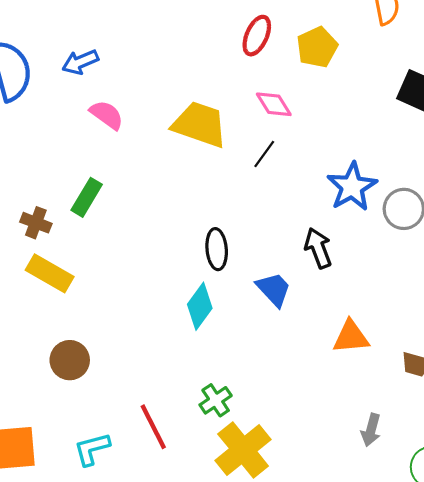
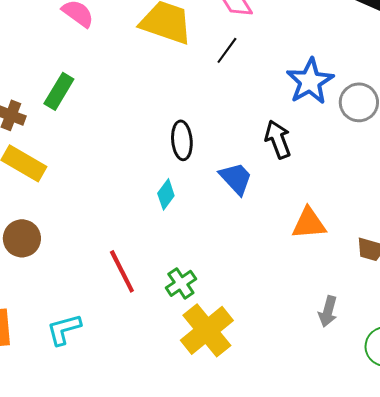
cyan diamond: (200, 306) -> (166, 194), size x0.7
brown circle: (70, 360) -> (22, 238), moved
red line: (153, 427) -> (122, 271), moved

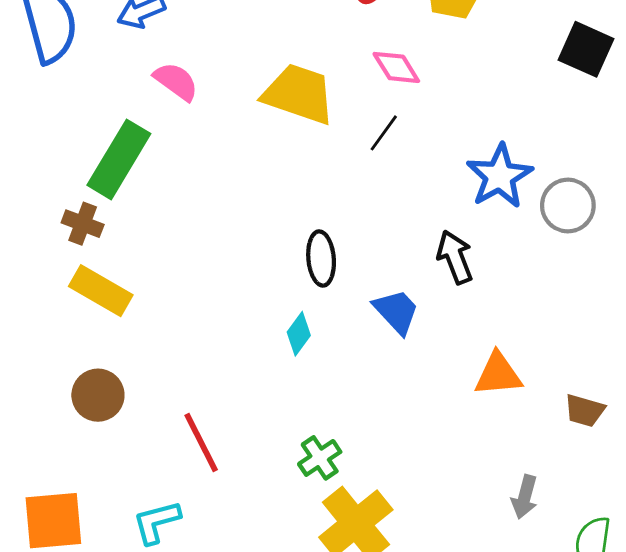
green rectangle: (59, 91) -> (119, 159), moved, size x1.5
red line: (122, 271) -> (201, 443), moved

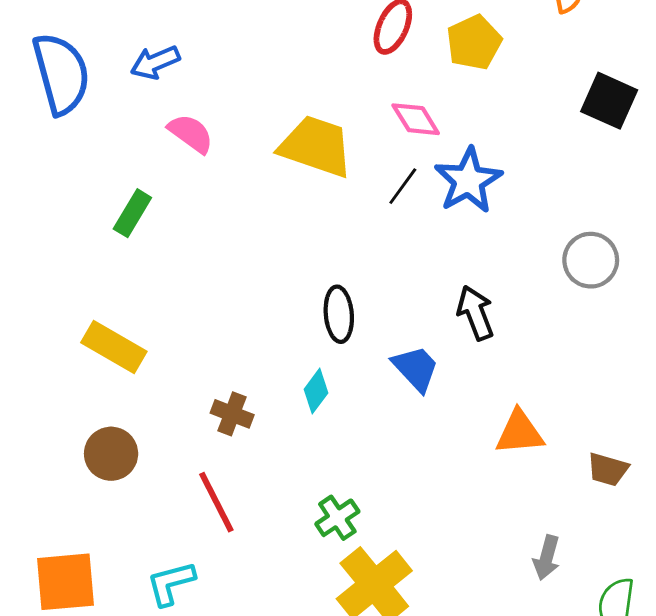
green rectangle: (119, 159) -> (132, 213), size x0.6
blue star: (500, 176) -> (468, 180), moved
brown cross: (83, 224) -> (232, 414), moved

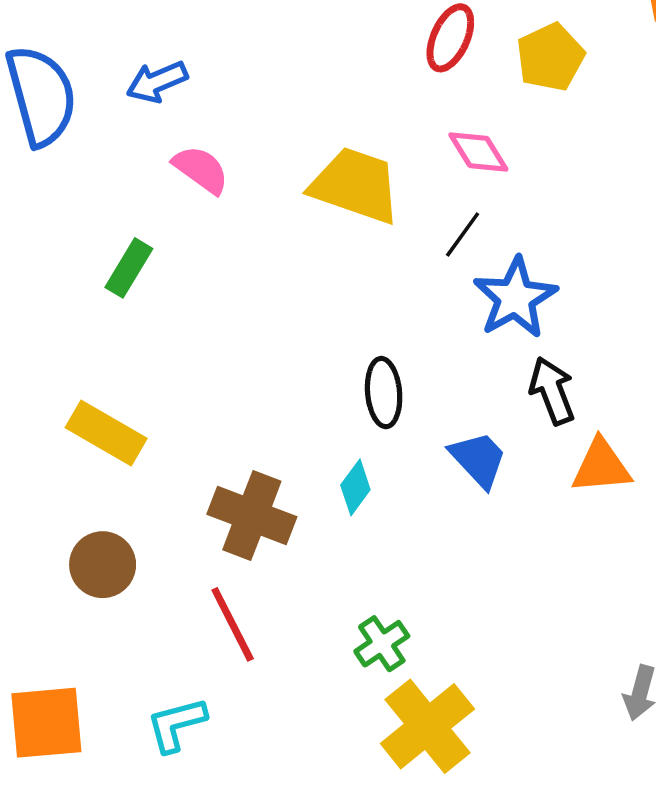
blue star: (468, 180) -> (515, 298), moved
brown cross: (232, 414) -> (252, 515), size x1.6
orange triangle: (520, 432) -> (601, 466), moved

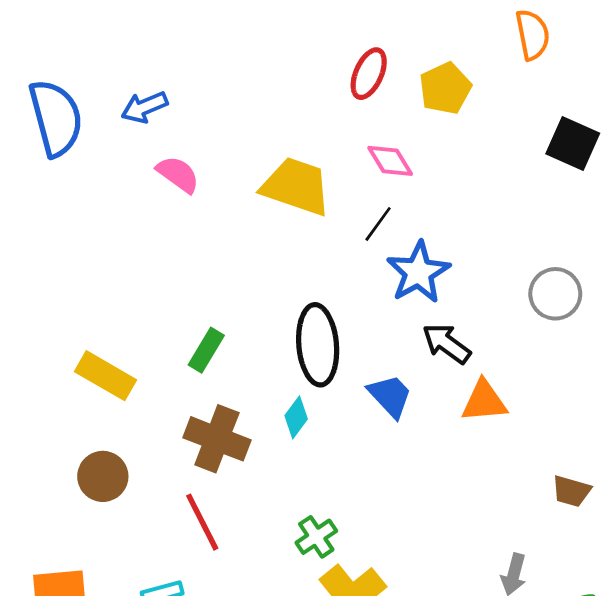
green rectangle: (129, 268) -> (206, 350), moved
black arrow: (552, 391) -> (447, 343), turned -33
black ellipse: (384, 393) -> (318, 345), size x1.5

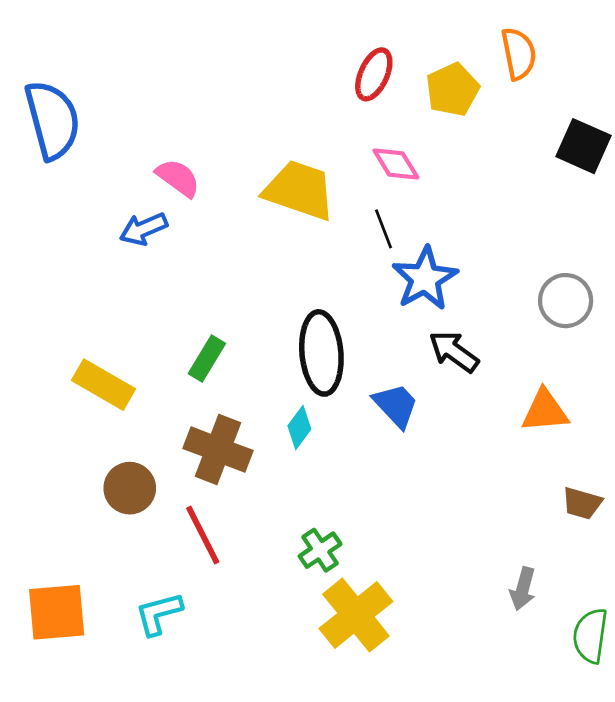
orange semicircle: (532, 35) -> (519, 54), moved
blue arrow: (144, 107) -> (143, 229), moved
black line: (378, 224) -> (383, 229), turned -57
orange triangle: (484, 401) -> (545, 411), moved
brown circle: (103, 476) -> (130, 488), moved

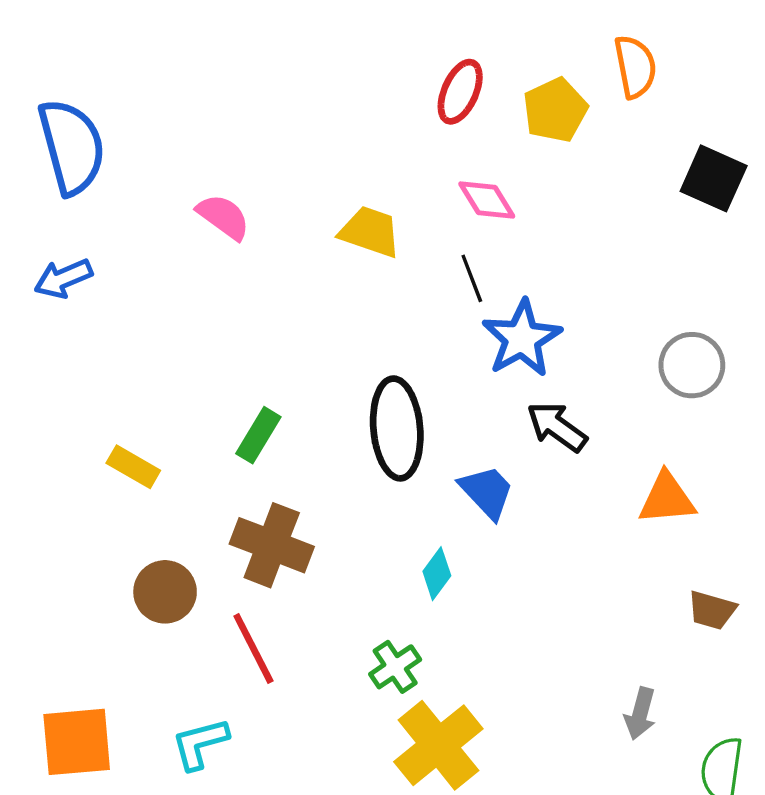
yellow trapezoid: (299, 190) -> (370, 232), size x0.7
blue arrow: (143, 229) -> (63, 278), moved
yellow rectangle: (104, 385) -> (133, 467), size x0.7
cyan diamond: (299, 427) -> (437, 574), moved

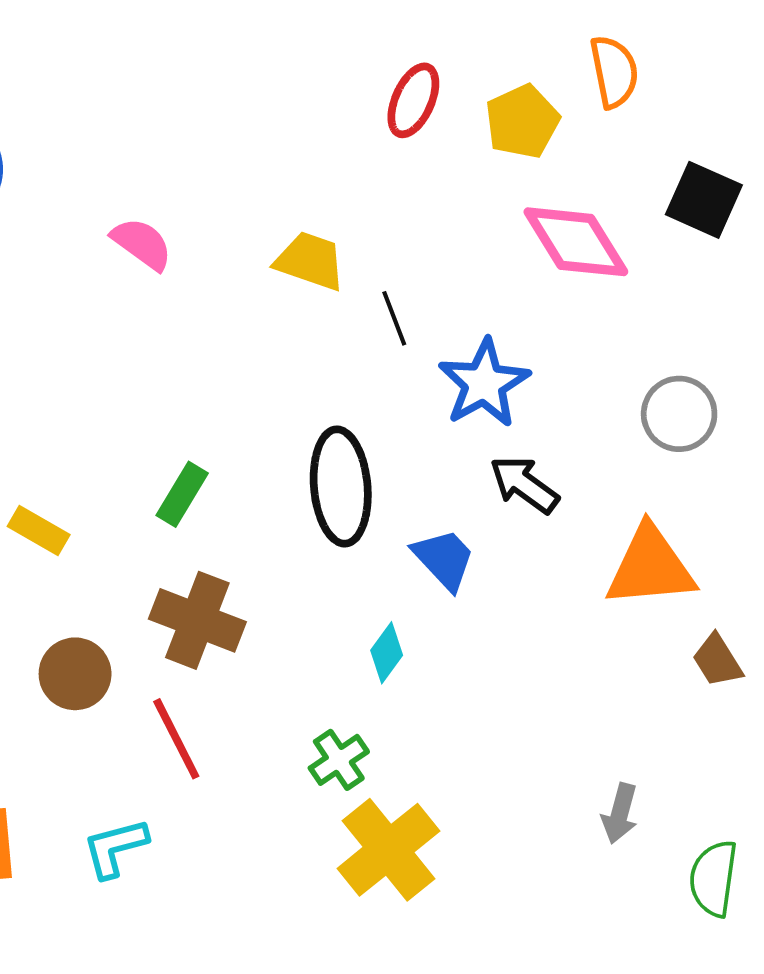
pink diamond: (487, 200) -> (576, 242), moved, size x1.6
black line: (472, 278) -> (394, 318), moved
orange triangle: (667, 498) -> (650, 567), size x1.4
brown trapezoid: (712, 610) -> (717, 660), moved, turned 42

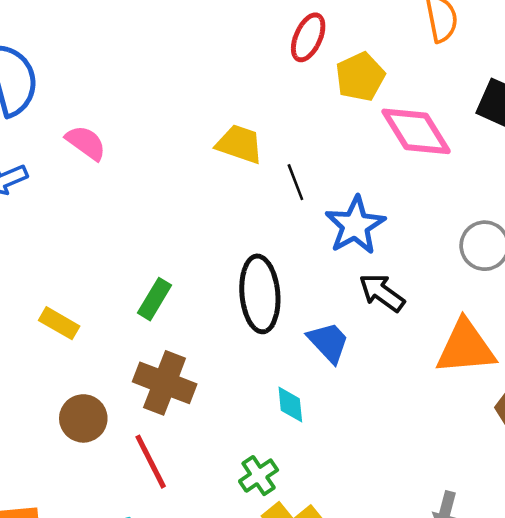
yellow pentagon: (522, 121) -> (360, 77), moved
pink semicircle: (142, 244) -> (86, 143), moved
cyan diamond: (387, 653) -> (290, 404), turned -42

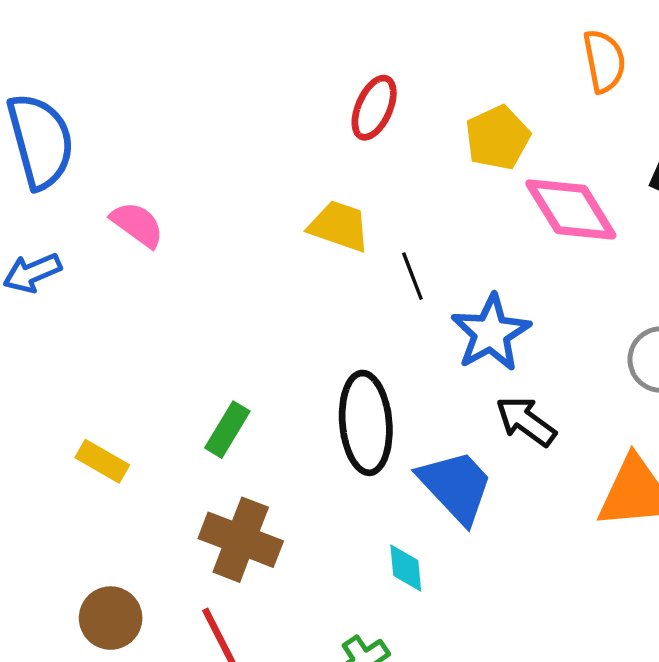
red ellipse: (308, 37) -> (374, 108), moved
blue trapezoid: (328, 342) -> (456, 486), size x1.4
brown circle: (83, 418) -> (111, 618), moved

